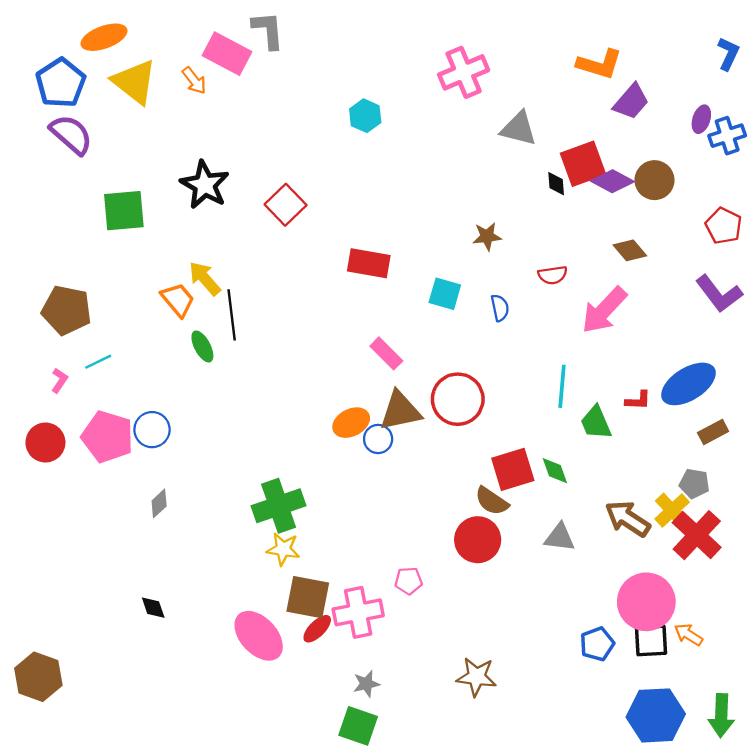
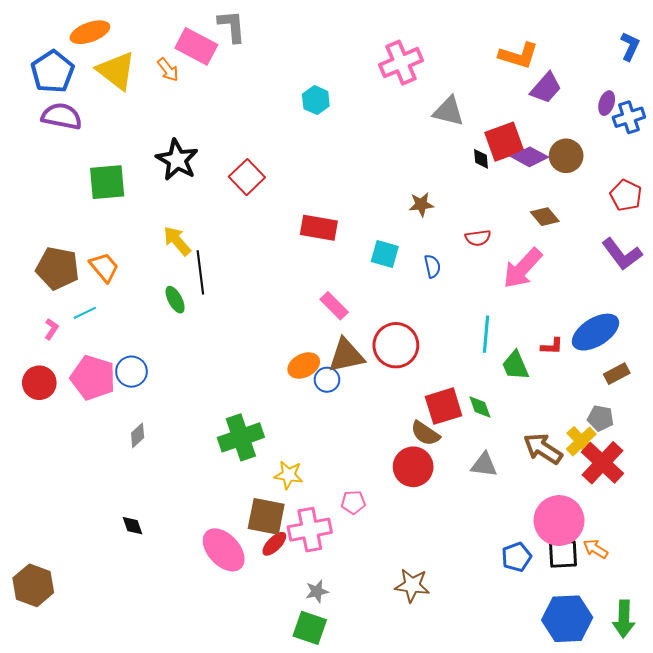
purple semicircle: (71, 134) -> (62, 116), turned -30
orange trapezoid: (178, 300) -> (104, 267), moved
yellow star: (283, 549) -> (289, 475), moved

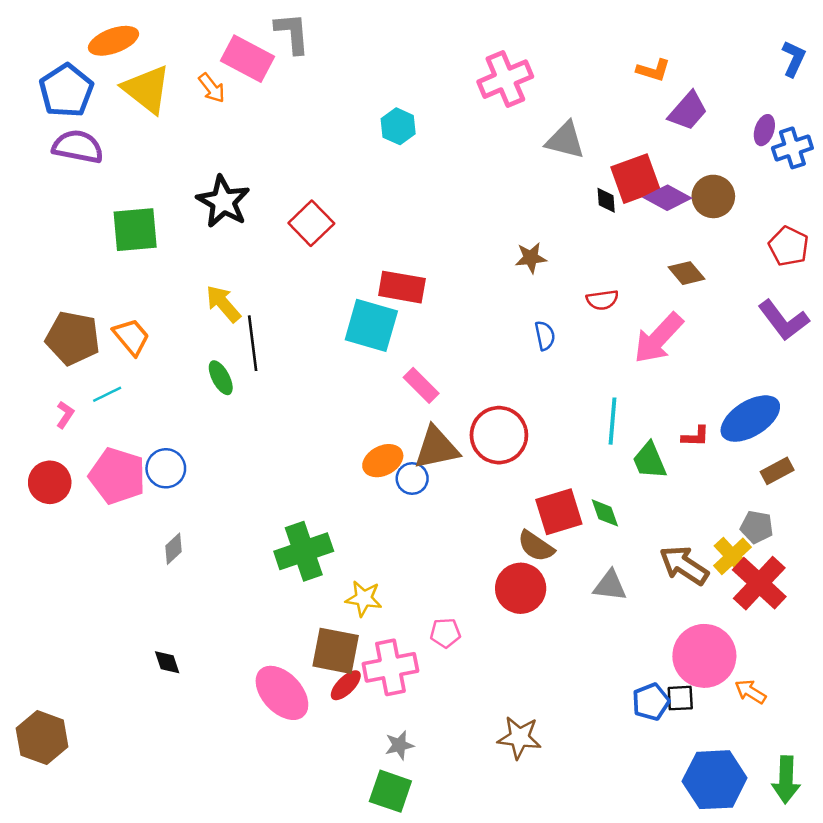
orange L-shape: (518, 55) -> (653, 70), size x0.7
cyan square: (385, 254) -> (371, 325), moved, size x1.5
black square: (563, 554) -> (680, 698), moved, size x0.7

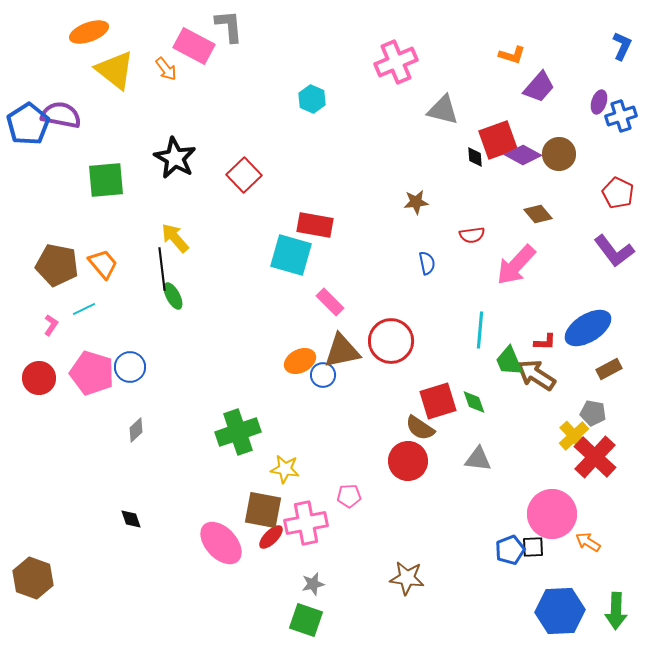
blue pentagon: (66, 91) -> (28, 124), moved
black line: (253, 343) -> (162, 269), moved
brown arrow: (684, 565) -> (536, 375), moved

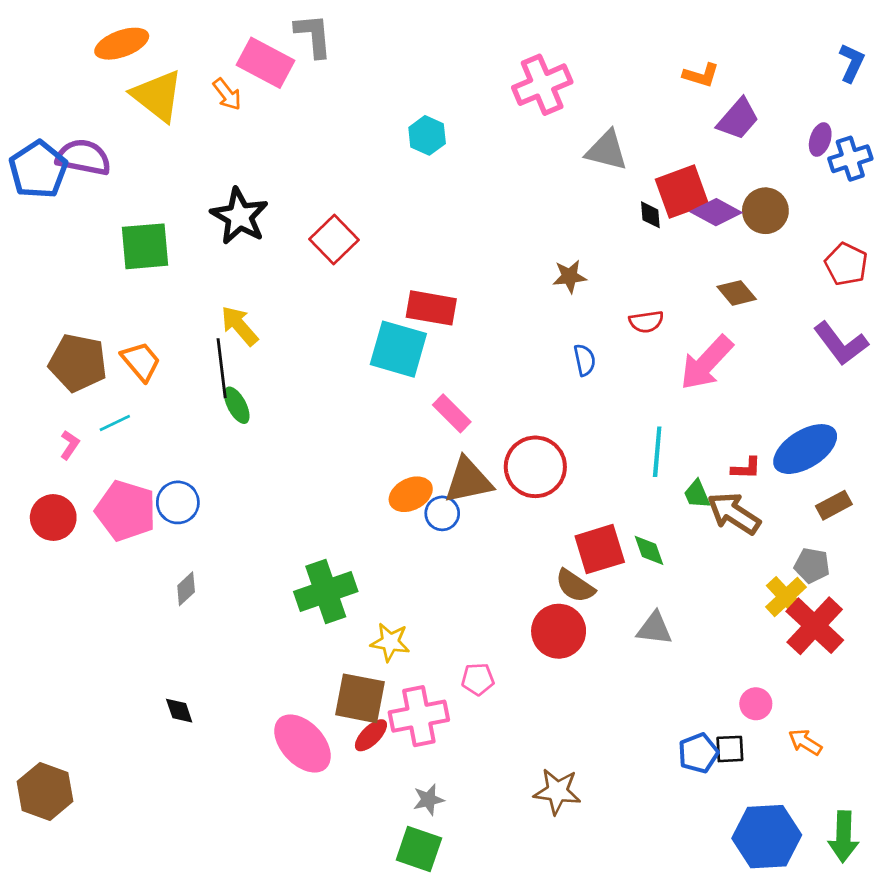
green trapezoid: (509, 361) -> (697, 494), size x0.7
pink circle: (552, 514) -> (756, 704), size x0.5

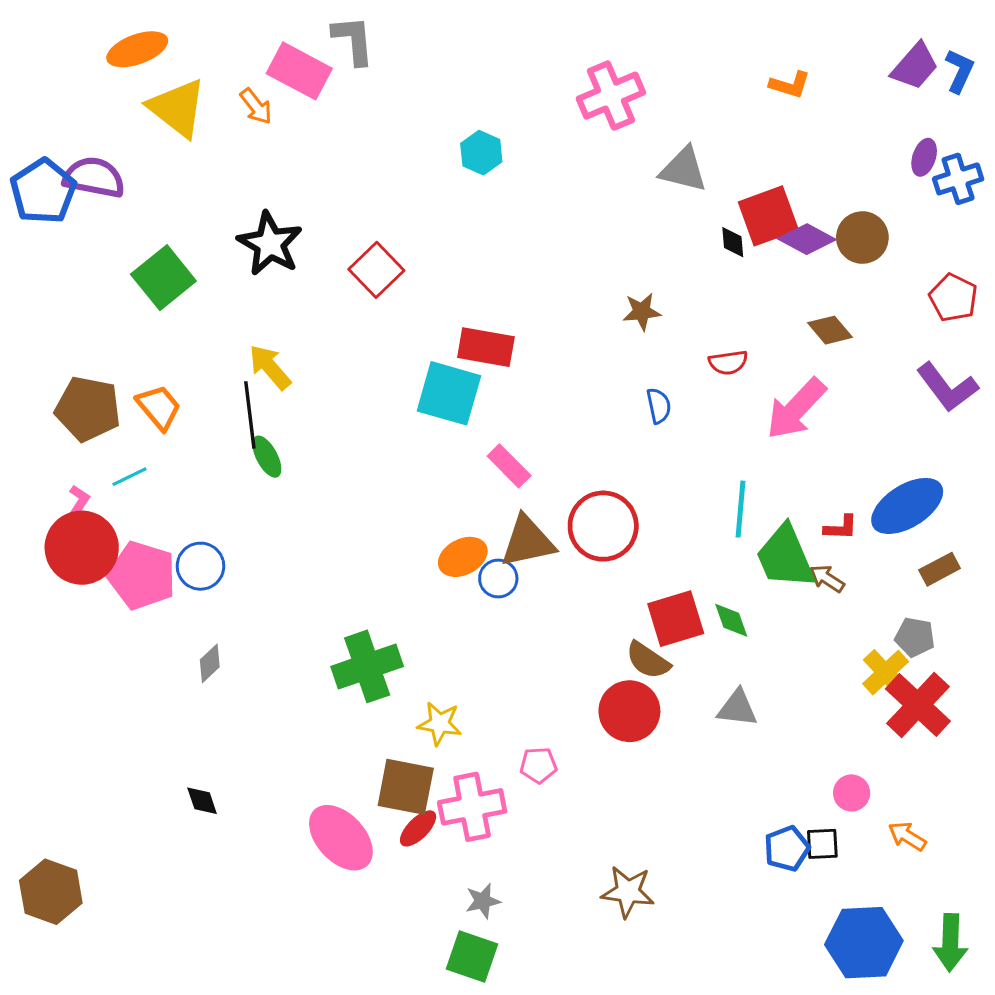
purple trapezoid: (738, 119) -> (915, 66), moved
green square: (145, 246) -> (163, 278), turned -34
green trapezoid: (697, 494) -> (785, 557), size x2.0
brown arrow: (734, 513) -> (827, 579), size x0.6
red circle: (53, 518) -> (82, 548), moved, size x1.4

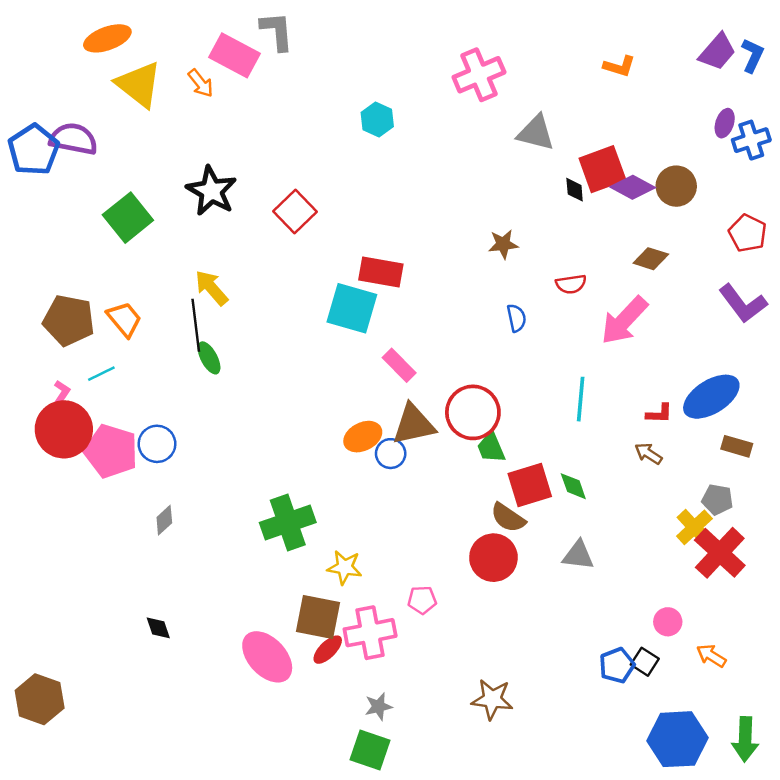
brown diamond: (830, 330) -> (651, 259), turned -32
green trapezoid: (785, 557) -> (491, 447), moved, size x0.6
brown rectangle: (940, 569) -> (737, 446), turned 44
black square: (822, 844) -> (645, 662), turned 36

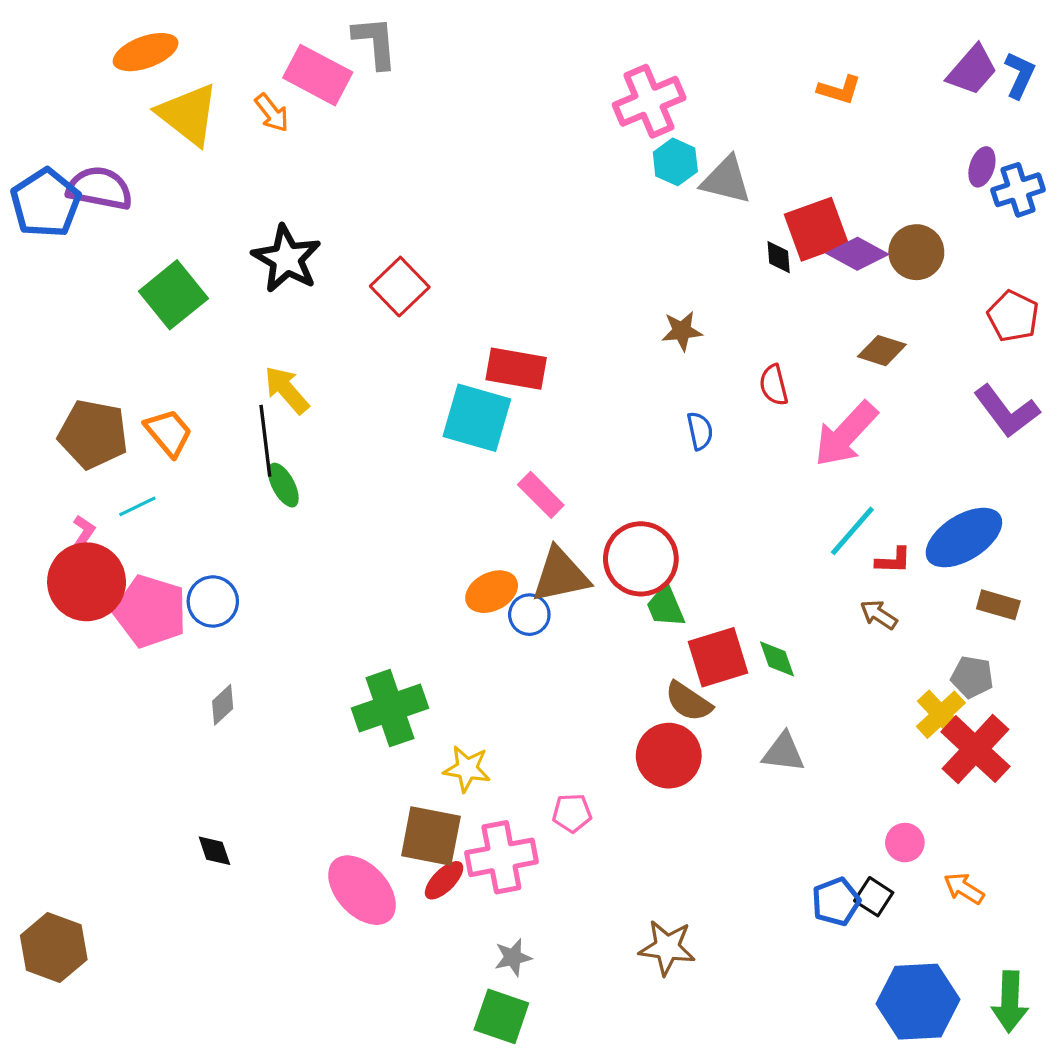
cyan hexagon: (377, 119) -> (675, 162), moved
red semicircle: (571, 284) -> (774, 385), turned 84
cyan line: (581, 399) -> (852, 531), moved, turned 36

